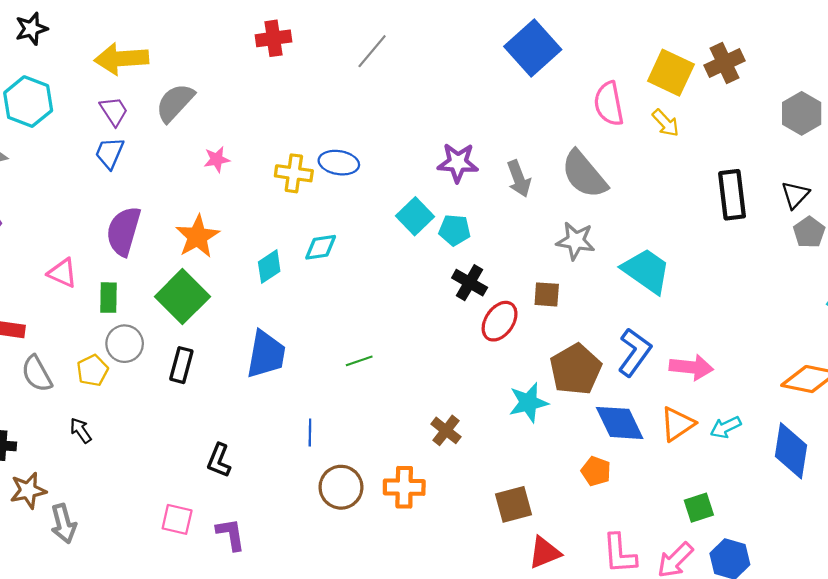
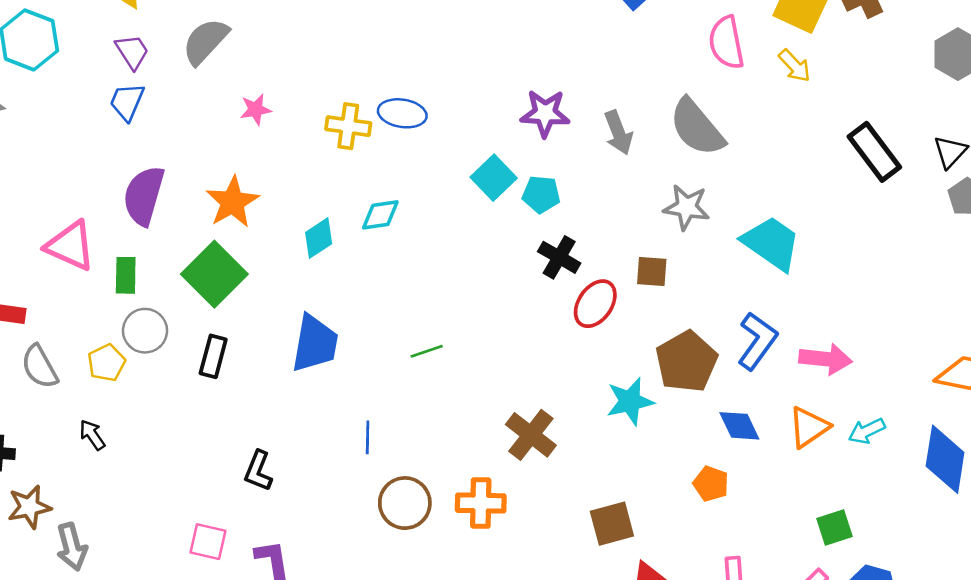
black rectangle: (732, 195) -> (874, 152), turned -30
pink triangle: (62, 273) -> (70, 246), size x1.4
blue diamond: (620, 423) -> (739, 426), size x0.7
brown cross: (446, 430) -> (531, 435), size x1.4

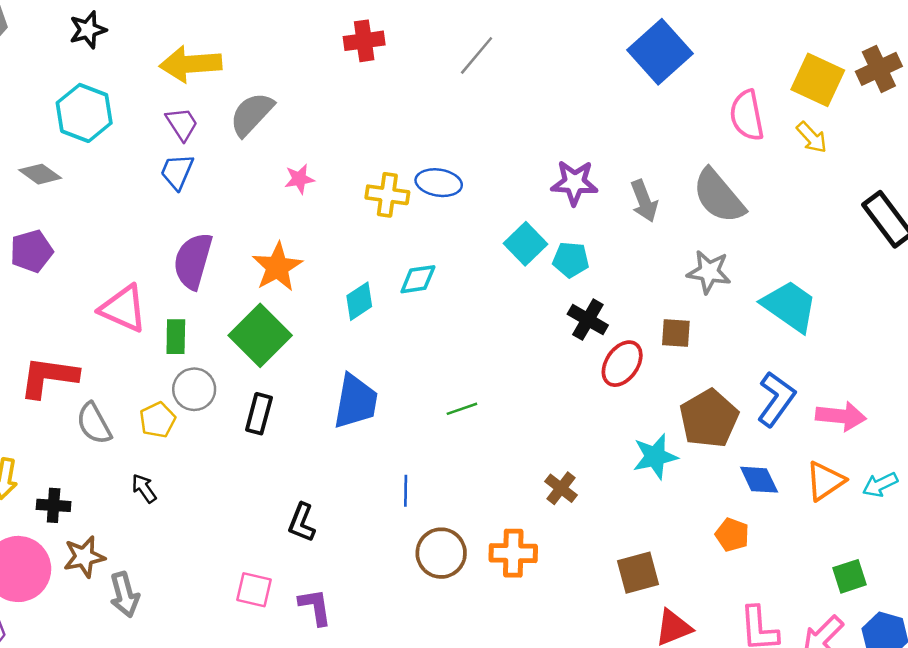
brown cross: (531, 435) -> (561, 488), size x0.7

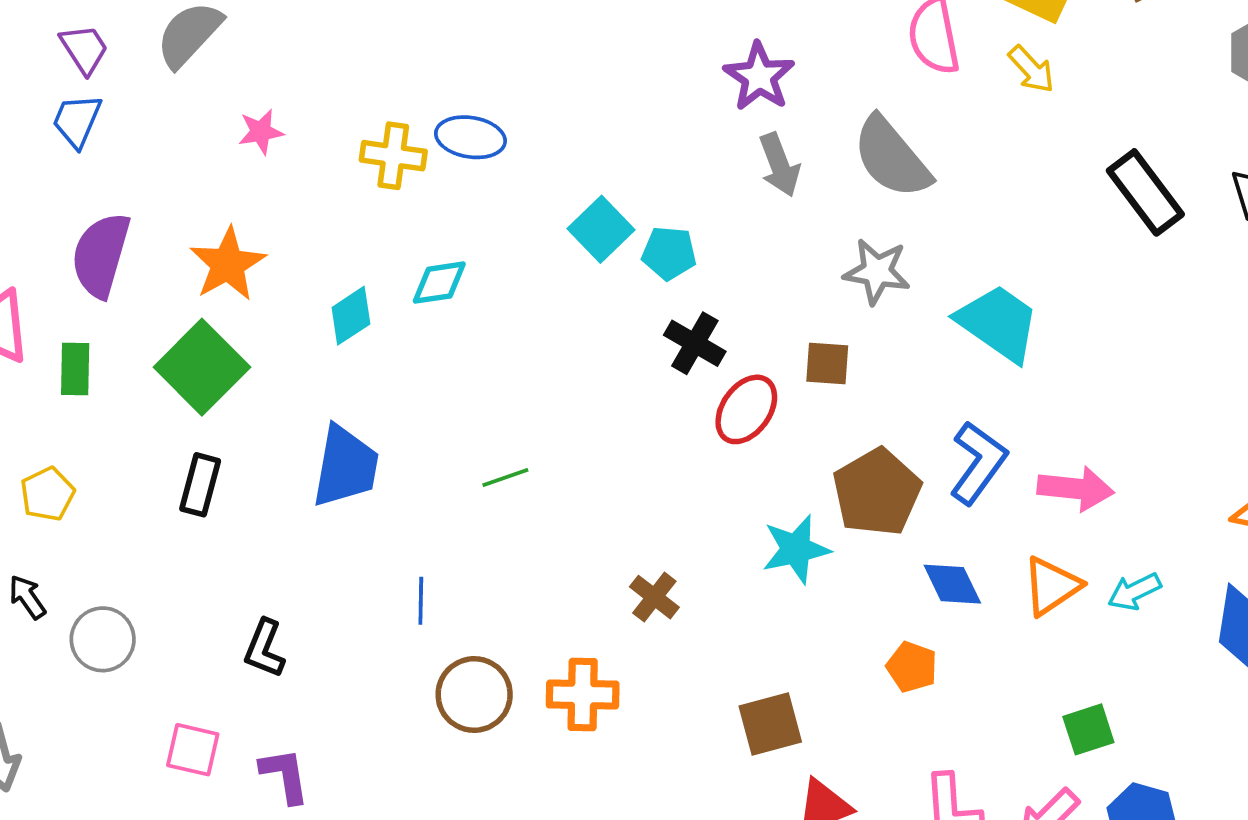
purple star: (574, 183) -> (759, 77), moved, turned 30
gray circle: (194, 389) -> (103, 639), moved

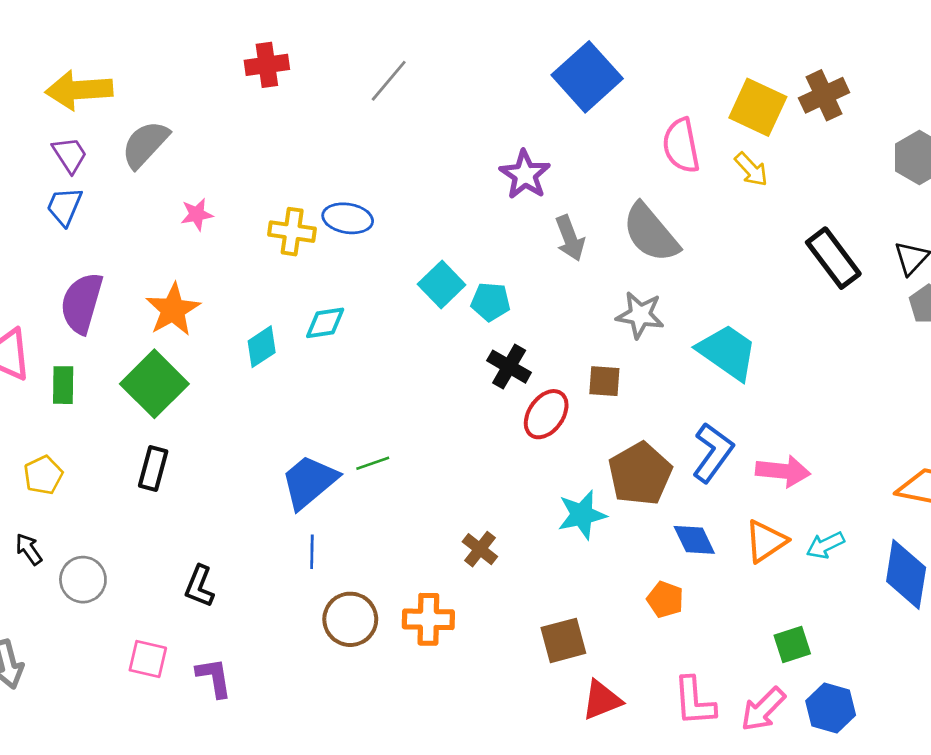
purple star: (759, 77) -> (525, 175), moved
blue trapezoid: (345, 466) -> (309, 482), moved, turned -140

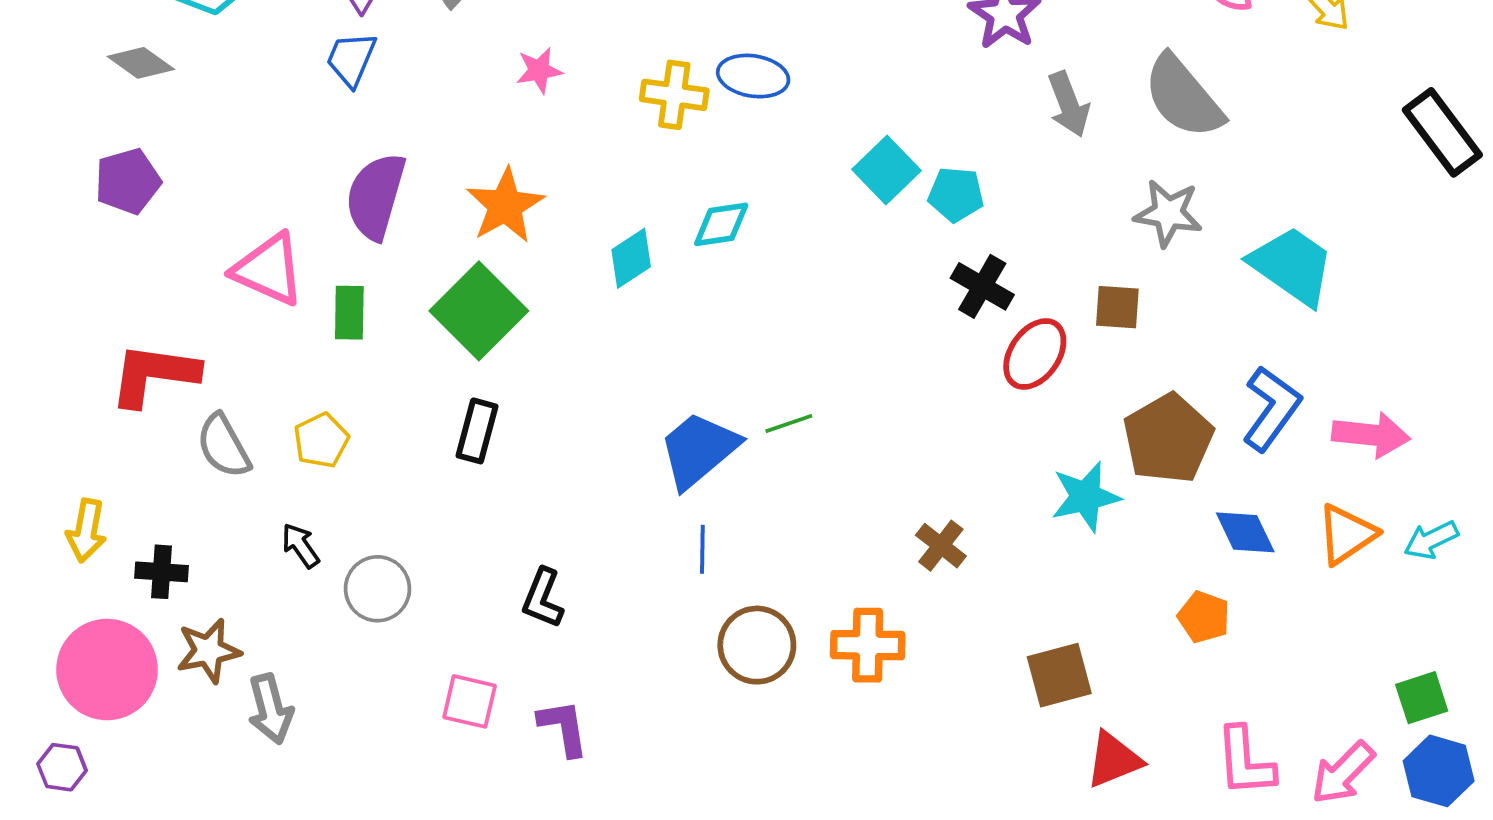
green square: (792, 644) -> (1422, 698), moved

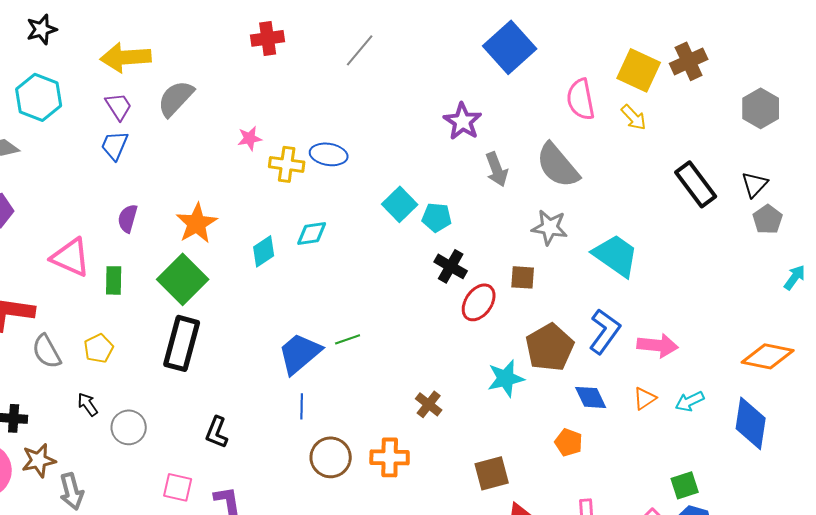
pink star: (539, 70) -> (250, 138), moved
purple semicircle: (376, 196) -> (128, 218), size x0.6
black rectangle: (477, 431) -> (182, 343), size x1.6
orange triangle: (1347, 534) -> (645, 398), size x0.7

